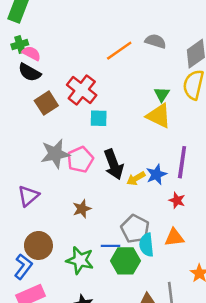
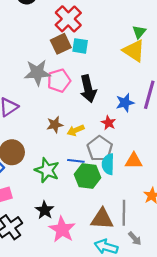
brown square: (46, 103) -> (61, 44), moved
yellow arrow: (136, 178) -> (76, 130), moved
red star: (177, 200) -> (109, 123), moved

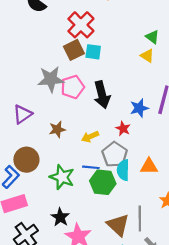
green triangle: (139, 32) -> (152, 37), turned -32
yellow triangle: (134, 51) -> (147, 56), size x0.6
brown star: (55, 125) -> (57, 129), moved
brown triangle: (102, 219) -> (118, 225), turned 40

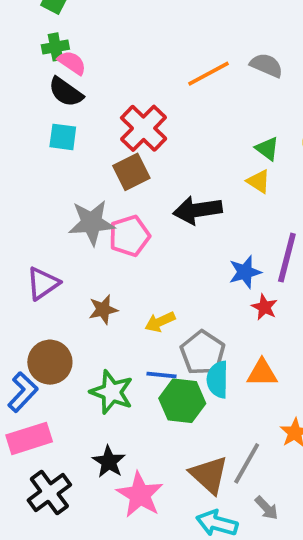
cyan square: (93, 52) -> (63, 137), moved
black arrow: (102, 95) -> (198, 210), moved, turned 96
red star: (123, 129) -> (264, 307), moved
gray line: (140, 219) -> (247, 463), turned 30

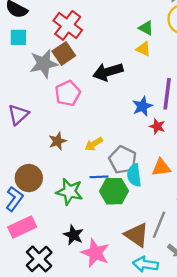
gray star: (92, 223) -> (44, 64), moved
purple triangle: (43, 283) -> (18, 115), moved

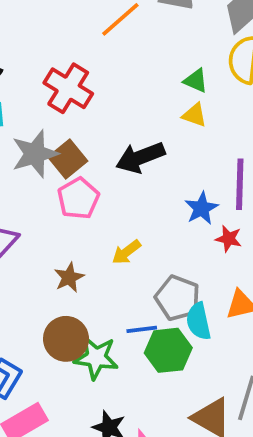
brown square: (64, 53) -> (68, 159), moved
yellow arrow: (94, 144) -> (126, 252), moved
brown circle: (29, 178) -> (66, 339), moved

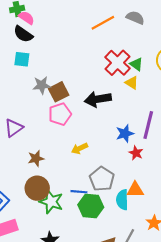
red cross: (68, 88) -> (118, 63), moved
gray star: (35, 154) -> (42, 85), size x0.7
brown star: (69, 277) -> (36, 158), moved
cyan semicircle: (198, 321) -> (122, 200), moved

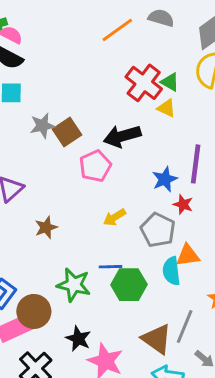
pink pentagon: (60, 114) -> (95, 166), moved
yellow arrow: (80, 148) -> (115, 217), moved
gray pentagon: (102, 179) -> (158, 230), moved
brown circle: (37, 188) -> (34, 311), moved

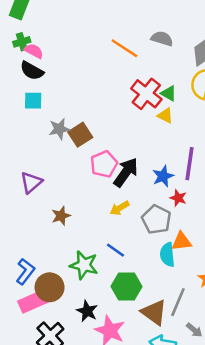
orange line: (117, 30) -> (124, 48), turned 68
black arrow: (122, 136) -> (126, 172), moved, turned 140
blue line: (110, 267) -> (115, 250), turned 36
green hexagon: (129, 285) -> (126, 287), moved

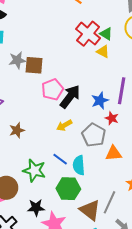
brown square: (80, 135) -> (34, 65), turned 36
cyan semicircle: (167, 255) -> (79, 165), moved
black star: (87, 311) -> (36, 208), turned -30

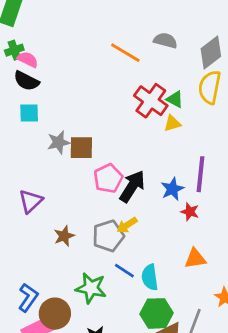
yellow triangle: (103, 52) -> (172, 123), turned -40
gray pentagon: (94, 135) -> (108, 236), moved, turned 30
green hexagon: (68, 189) -> (157, 313), moved

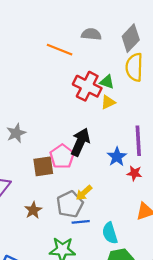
brown square: (81, 148) -> (43, 166), moved
black arrow: (132, 186) -> (80, 142), moved
blue line: (124, 271) -> (81, 222), moved, turned -30

